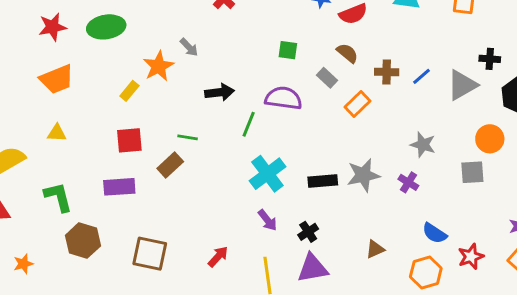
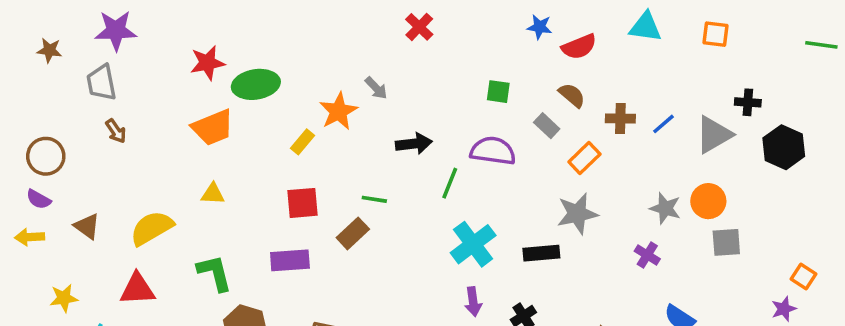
green ellipse: (106, 27) -> (256, 84), moved
orange circle: (490, 139) -> (708, 201), moved
gray star: (363, 175) -> (577, 214), moved
purple arrow: (267, 220) -> (473, 302), turned 30

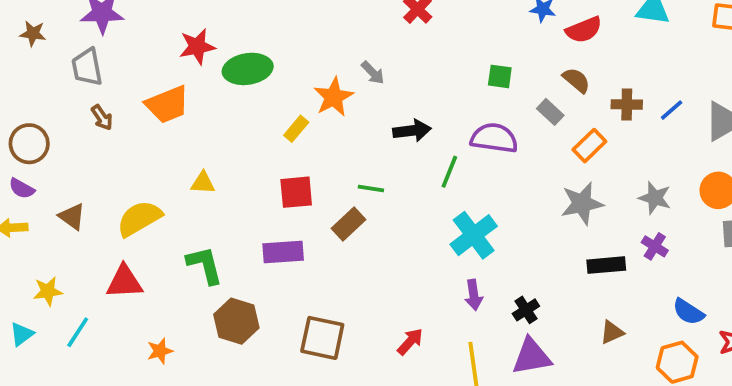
orange trapezoid: (213, 127) -> (167, 104), moved
gray star: (665, 208) -> (655, 198), moved
black rectangle: (541, 253) -> (606, 265), moved

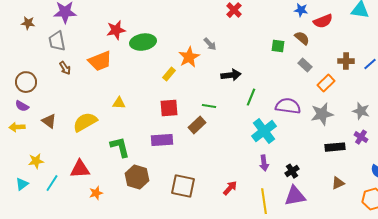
brown semicircle: (576, 80) -> (302, 38), moved
purple semicircle: (494, 138) -> (288, 106), moved
red triangle: (124, 282) -> (80, 169), moved

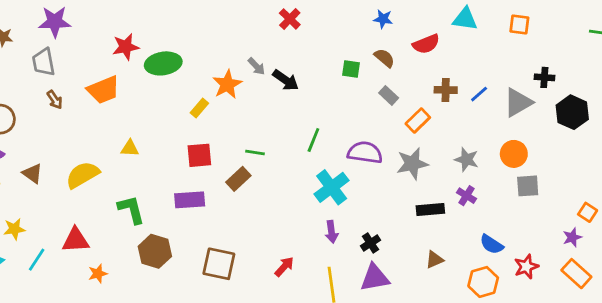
red semicircle: (323, 21) -> (426, 44), moved
black arrow: (231, 75) -> (286, 80), moved, turned 42

